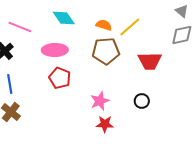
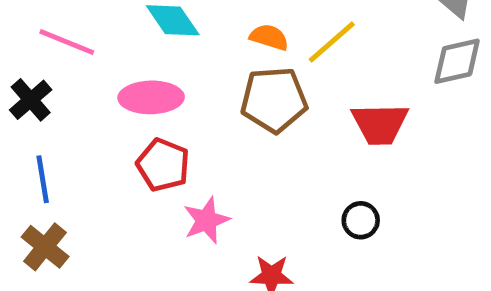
pink star: (100, 101) -> (206, 220), moved

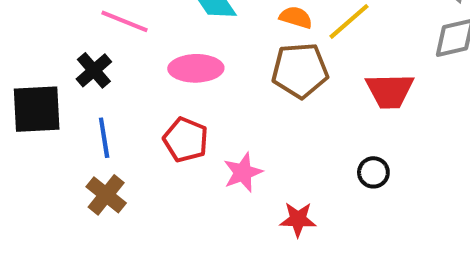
red pentagon: (163, 165) -> (186, 140), moved

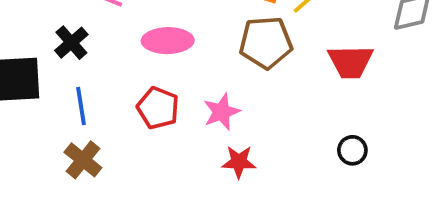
pink star: (243, 172) -> (222, 112), moved
black circle: (373, 172) -> (352, 150), moved
red star: (298, 219) -> (239, 162), moved

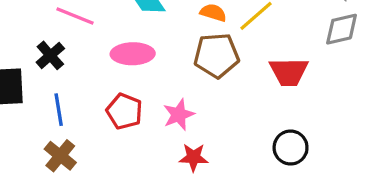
black circle: (352, 150) -> (291, 148), size x1.4

